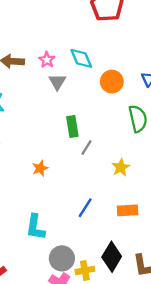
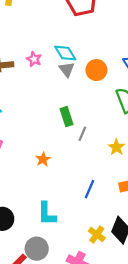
gray triangle: (57, 82) -> (67, 69), moved
gray circle: (62, 258) -> (37, 249), moved
yellow cross: (85, 270) -> (97, 234), moved, turned -35

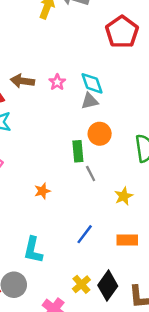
gray triangle: (67, 69) -> (90, 101), turned 42
orange circle: (96, 70) -> (100, 134), moved
gray line: (82, 134) -> (91, 173), turned -64

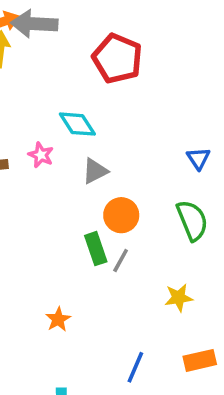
cyan diamond: (92, 83) -> (77, 124), moved
gray line: (91, 173) -> (121, 260), moved, turned 70
yellow star: (124, 196) -> (179, 298), turned 30

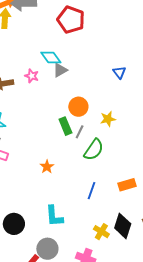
gray triangle: (95, 171) -> (60, 70), moved
green semicircle: (192, 220) -> (94, 150), moved, turned 60
yellow star: (179, 298) -> (108, 119), moved

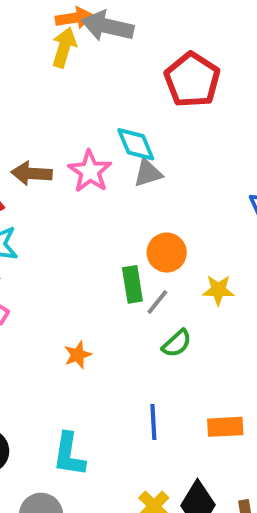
pink star: (32, 76) -> (90, 171), size x1.5
green semicircle: (94, 150) -> (177, 343), size x0.7
blue line: (91, 191) -> (153, 422), turned -36

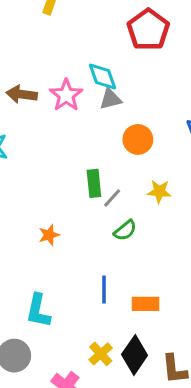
orange circle: (167, 253) -> (138, 139), moved
orange rectangle: (225, 427) -> (145, 304), moved

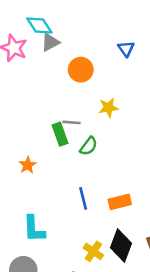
green rectangle: (94, 183) -> (60, 134), moved
gray line: (112, 198) -> (72, 122), turned 66

